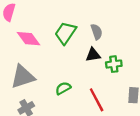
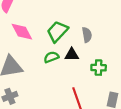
black triangle: (93, 55) -> (72, 55), moved
green semicircle: (63, 88) -> (51, 57), moved

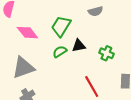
gray semicircle: (87, 35) -> (96, 11), moved, turned 96
green cross: (99, 68) -> (106, 53), turned 32

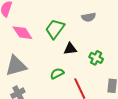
green semicircle: (60, 52) -> (57, 74), moved

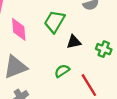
pink diamond: (22, 33) -> (19, 29), turned 35

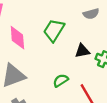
black triangle: (74, 42) -> (82, 51), moved

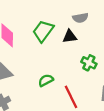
black triangle: (82, 51) -> (70, 36), moved

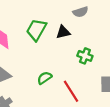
gray semicircle: (80, 18) -> (80, 12), moved

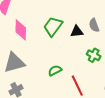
gray semicircle: (80, 12) -> (94, 25), moved, turned 80

